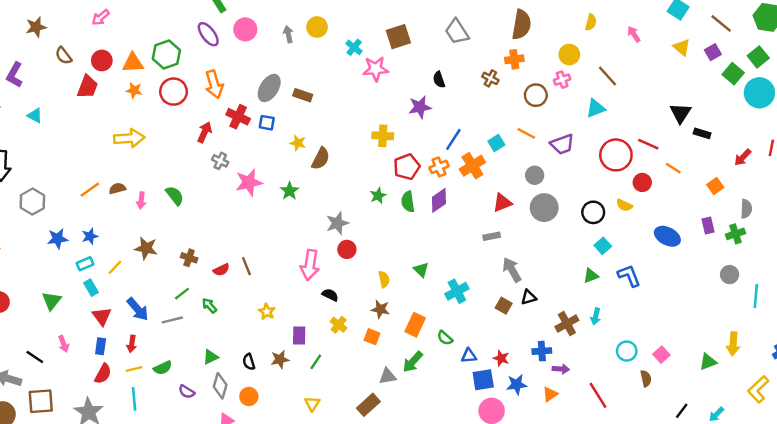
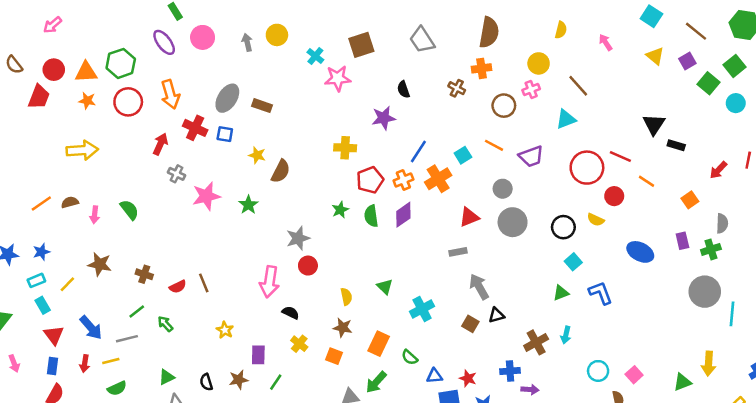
cyan circle: (759, 93) -> (736, 103), size x0.6
gray circle: (730, 275) -> (705, 292), size x1.6
yellow line: (134, 369) -> (111, 361), moved

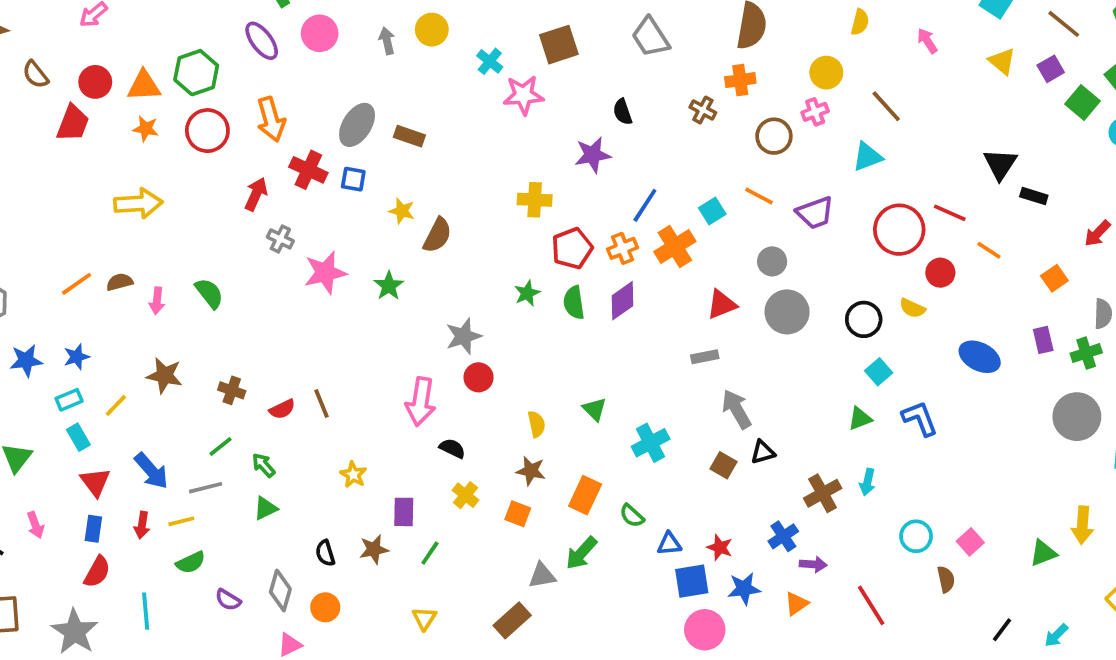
blue cross: (510, 371) -> (783, 536), turned -30
green triangle: (167, 377) -> (265, 508), moved

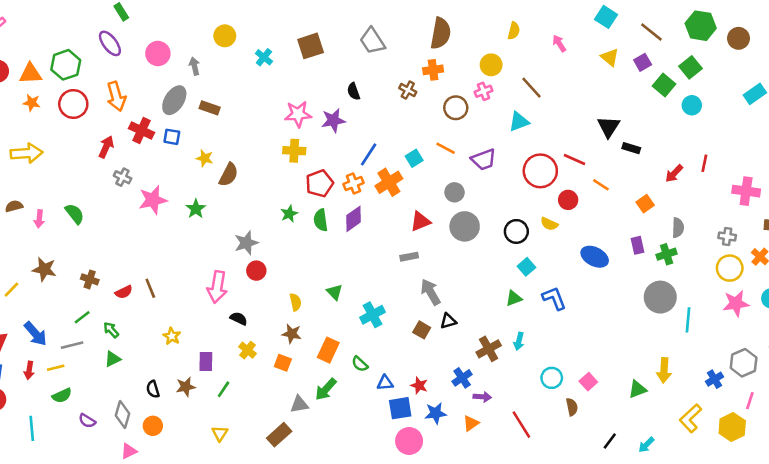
pink circle: (320, 33) -> (158, 53), moved
gray arrow: (387, 41) -> (194, 66), moved
pink star: (523, 95) -> (298, 114), moved

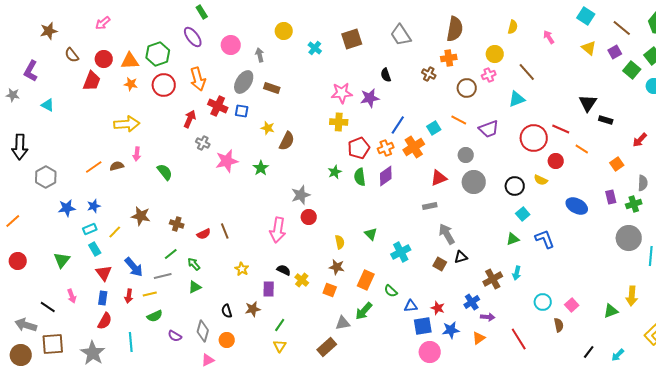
pink arrow: (39, 219) -> (137, 154), moved
black semicircle: (239, 319) -> (284, 270), moved
green line: (224, 389) -> (280, 325), moved

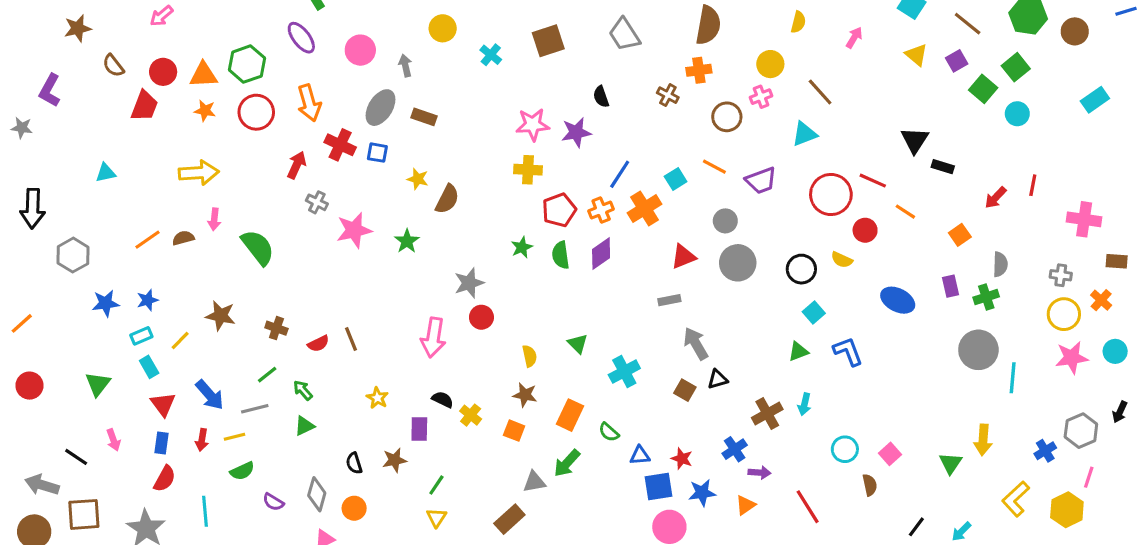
pink arrow: (549, 37) -> (854, 38), turned 64
cyan triangle: (48, 105) -> (106, 173), moved, turned -40
green semicircle: (165, 172) -> (258, 247), size x1.4
green triangle: (611, 311) -> (950, 463), turned -35

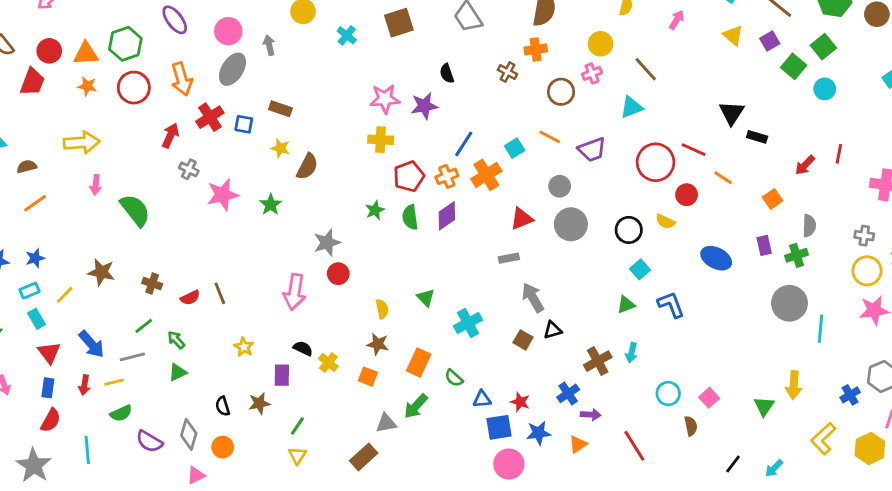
gray ellipse: (381, 108) -> (233, 69), moved
brown rectangle: (424, 117) -> (280, 109), moved
red cross: (340, 145) -> (210, 117), turned 32
brown semicircle: (183, 238) -> (27, 166), moved
purple semicircle: (273, 502) -> (149, 441), size x1.4

